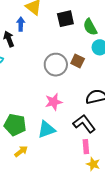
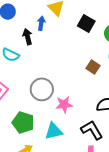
black square: (65, 19) -> (86, 24), turned 36
gray circle: (56, 65) -> (42, 89), moved

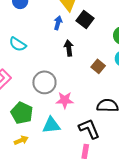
blue arrow: (41, 23) -> (58, 23), moved
black square: (86, 24) -> (85, 19), moved
black arrow: (27, 37) -> (69, 48), moved

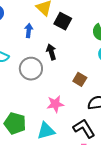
blue arrow: (58, 23) -> (29, 31), moved
brown square: (98, 66) -> (80, 79), moved
gray circle: (44, 82) -> (31, 69), moved

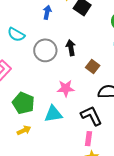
black arrow: (51, 52) -> (71, 48), moved

